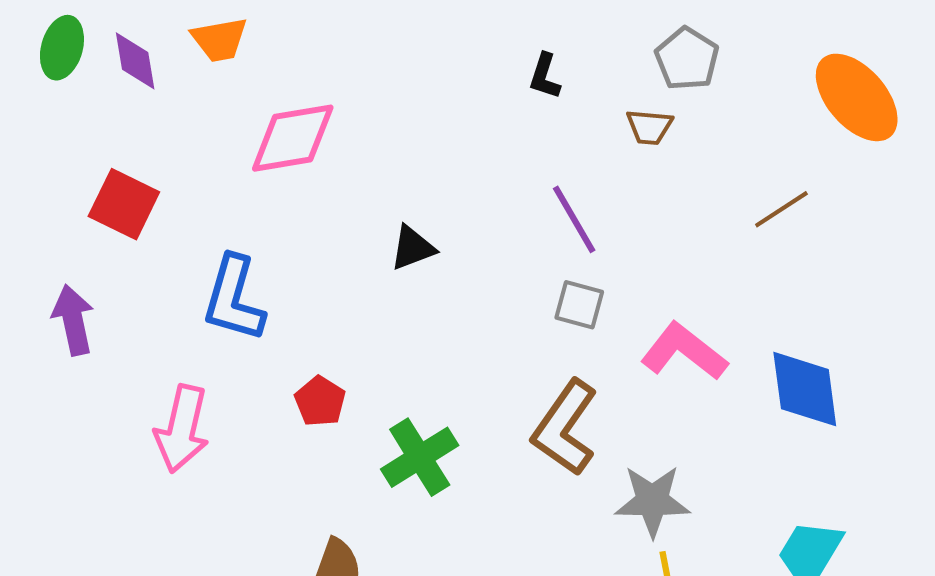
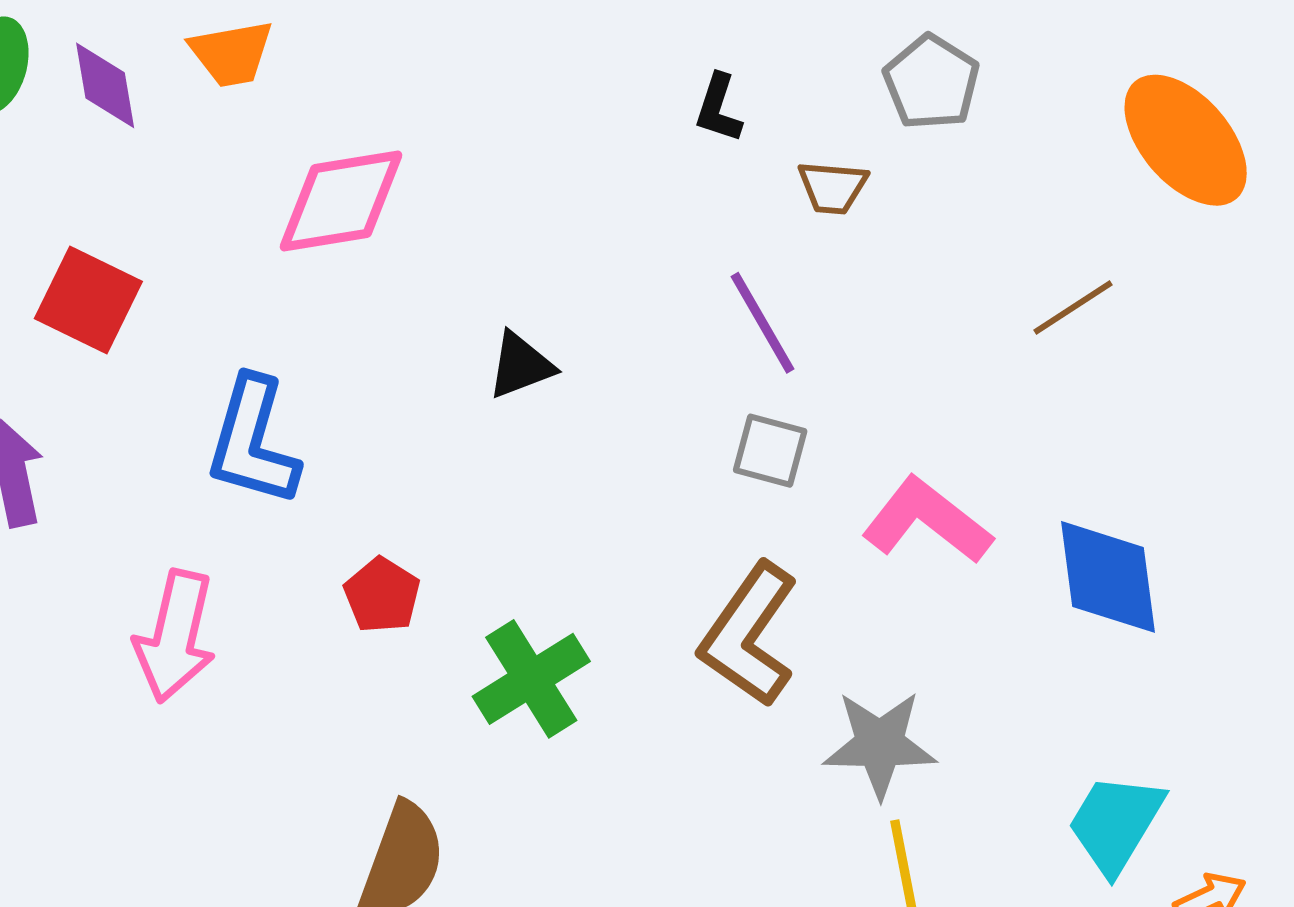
brown trapezoid: (649, 127) -> (833, 187), moved

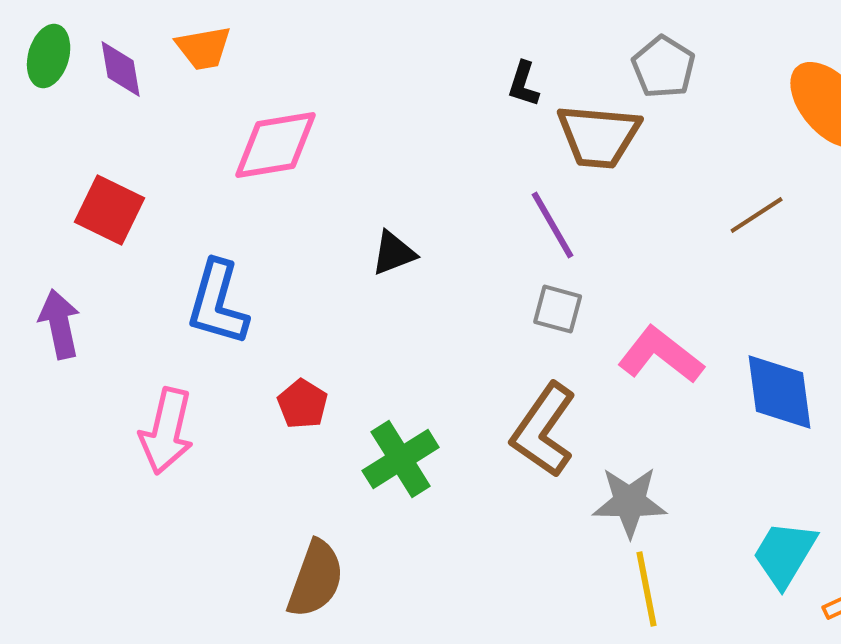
brown trapezoid: (833, 187) -> (599, 136), size x1.8

